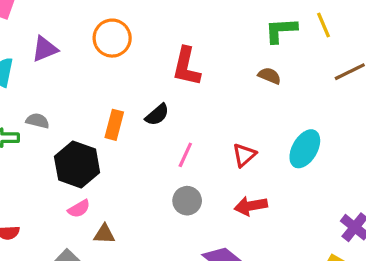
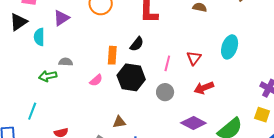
pink line: (185, 155) -> (167, 63), moved
black hexagon: (77, 165) -> (131, 77), moved
pink semicircle: (79, 209) -> (96, 80), moved

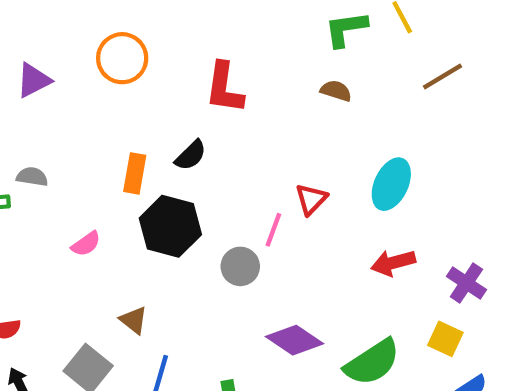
pink line: (167, 63) -> (273, 230), moved
pink semicircle: (96, 80) -> (86, 244), moved
red arrow: (204, 88) -> (393, 263), moved
brown triangle: (119, 122) -> (134, 320), turned 40

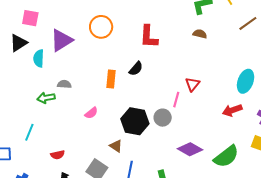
purple triangle: (34, 80) -> (61, 40), size x1.4
cyan ellipse: (391, 184) -> (246, 81), moved
black hexagon: (170, 226) -> (135, 121), moved

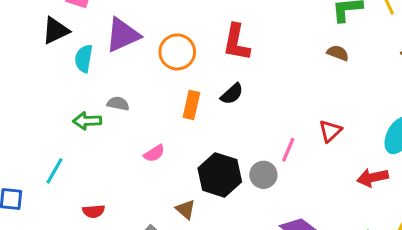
orange circle: (101, 27) -> (177, 52), moved
red L-shape: (149, 37) -> (236, 42), moved
red triangle: (192, 84) -> (330, 131), moved

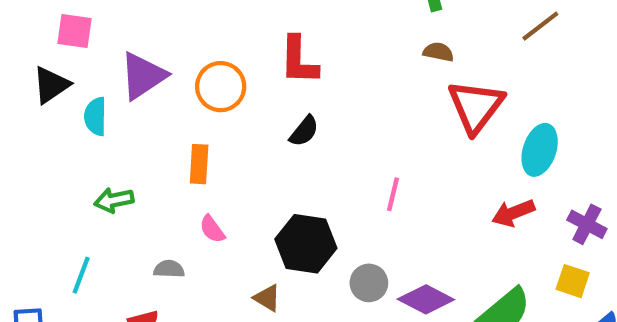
gray semicircle: (118, 104) -> (169, 269), moved
orange rectangle: (191, 105) -> (199, 164), moved
red triangle: (330, 131) -> (476, 106), moved, size x1.8
pink semicircle: (154, 153) -> (212, 229), turned 95
gray circle: (263, 175) -> (369, 283), moved

